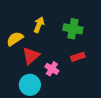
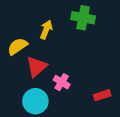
green cross: (73, 29) -> (83, 18), moved
red rectangle: (78, 57) -> (102, 95), moved

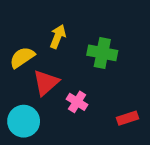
green cross: (83, 18) -> (102, 53), moved
cyan circle: (35, 101) -> (24, 121), moved

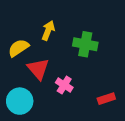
red triangle: (46, 83) -> (38, 69), turned -30

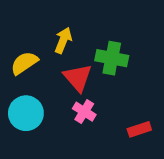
red triangle: (38, 69) -> (78, 78), moved
cyan circle: (20, 101) -> (26, 113), moved

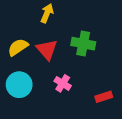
yellow arrow: (63, 40) -> (47, 13), moved
red triangle: (78, 78) -> (47, 50), moved

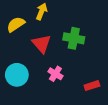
yellow semicircle: (18, 47) -> (16, 24), moved

